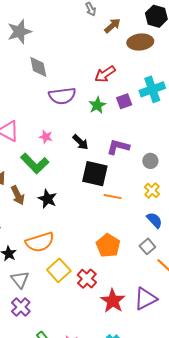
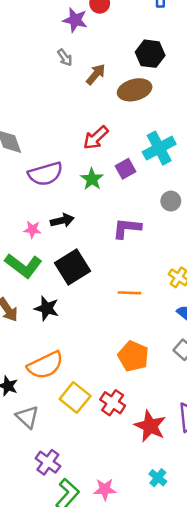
black arrow: (80, 142) -> (62, 220), moved, turned -48
gray circle: (150, 161) -> (171, 201), moved
black square: (95, 174) -> (73, 267), moved, turned -36
purple cross: (21, 307) -> (48, 462), moved

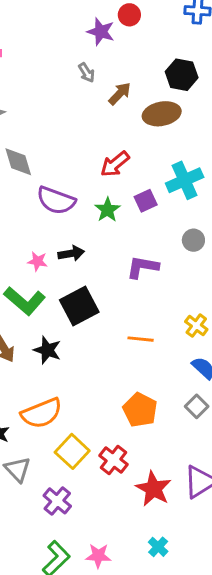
purple semicircle: (45, 174) -> (56, 200), turned 32
purple cross: (48, 462) -> (57, 501), moved

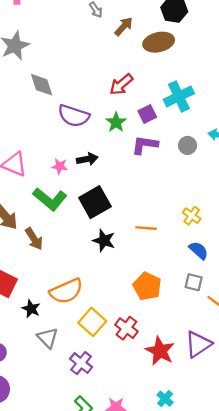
purple L-shape: (143, 267) -> (145, 145), moved
black star: (47, 350) -> (104, 241), moved
gray square: (197, 406) -> (194, 282), turned -30

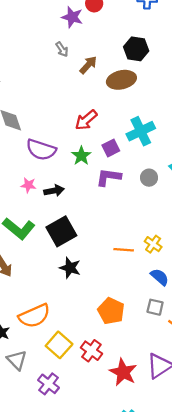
pink star: (60, 166) -> (28, 185), moved
orange line: (146, 228) -> (124, 250), moved

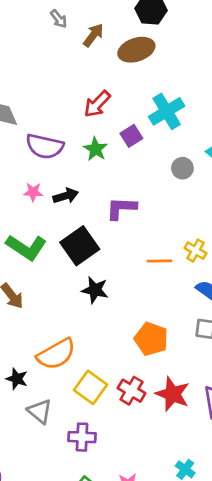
purple L-shape: (109, 177) -> (121, 208), moved
red star: (123, 372) -> (173, 394), moved
purple cross: (49, 384) -> (82, 437), turned -30

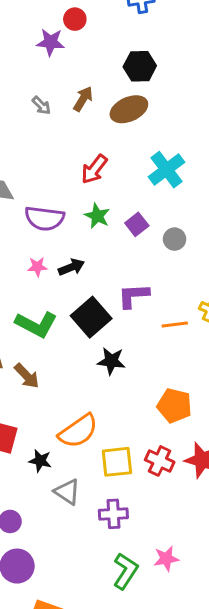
gray arrow: (59, 19) -> (41, 105), moved
purple square: (131, 136) -> (137, 224), moved
gray circle: (182, 168) -> (175, 239), moved
purple L-shape: (121, 208) -> (133, 296), moved
yellow square: (90, 387) -> (117, 462), turned -36

